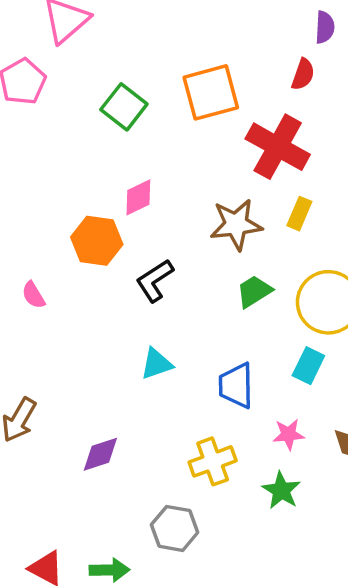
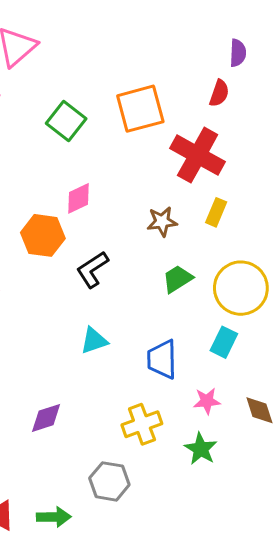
brown star: (236, 224) -> (162, 222), size x0.7

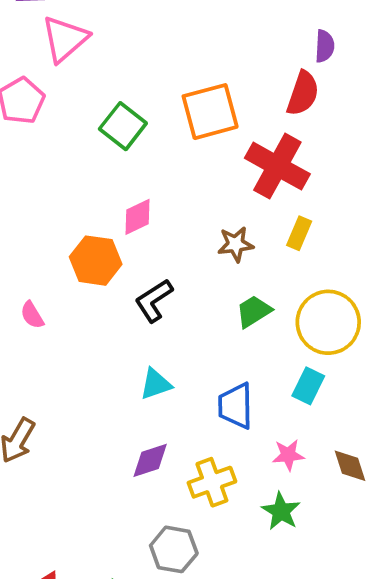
red semicircle: (219, 93) -> (303, 93), size x1.4
purple diamond: (46, 418) -> (150, 460), moved

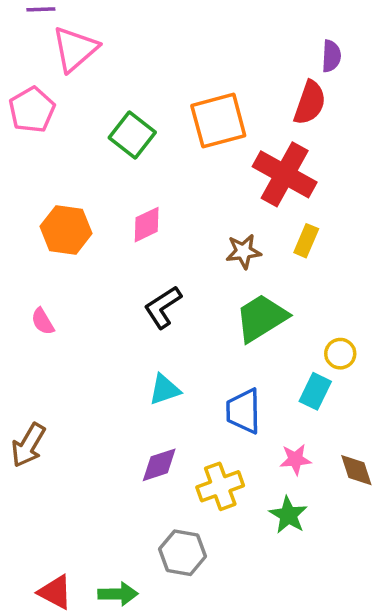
orange hexagon: (96, 261) -> (66, 230), moved
green trapezoid: (254, 311) -> (261, 318), size x1.5
yellow circle: (328, 322) -> (340, 354), moved, size x0.5

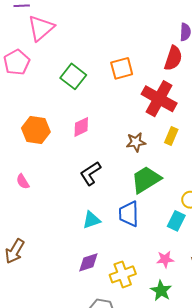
orange square: (218, 121) -> (122, 68), size x0.7
blue trapezoid: (243, 411) -> (129, 214), moved

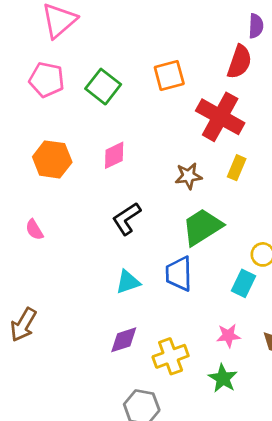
pink pentagon: (17, 62) -> (47, 80), moved, turned -30

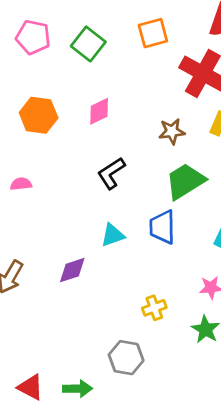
pink semicircle: (34, 230) -> (21, 184), turned 115
purple diamond: (124, 340) -> (72, 270), moved
yellow cross: (171, 356) -> (154, 308), size x0.7

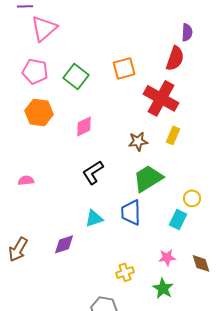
orange hexagon: (39, 115) -> (39, 112), moved

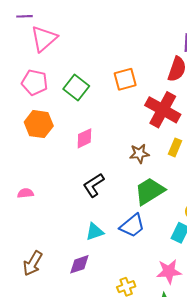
blue trapezoid: (131, 212) -> (132, 226), turned -128
purple diamond: (64, 244) -> (79, 264), moved
brown arrow: (18, 249) -> (33, 263), moved
pink star: (167, 257) -> (169, 271), size x1.4

